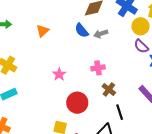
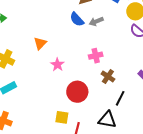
orange triangle: (43, 31) -> (40, 43), moved
black line: (120, 112) -> (120, 98), turned 49

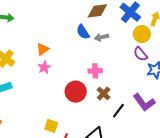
pink star: (57, 65) -> (44, 67), moved
red circle: (77, 92) -> (76, 92), moved
black line: (120, 98) -> (118, 111), moved

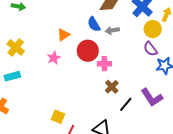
orange triangle: (43, 49) -> (63, 35), moved
red circle: (76, 92) -> (88, 51), moved

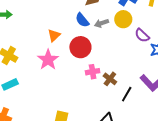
yellow circle: (153, 29) -> (123, 19), moved
pink star: (54, 58) -> (48, 60), size x1.5
pink cross: (104, 64) -> (93, 72), moved

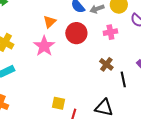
pink cross: (93, 72) -> (110, 32), moved
black line: (127, 94) -> (123, 79), turned -42

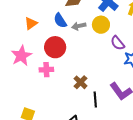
orange triangle: (50, 22) -> (31, 23), moved
pink cross: (110, 32) -> (46, 70), moved

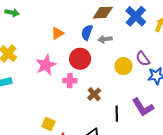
blue semicircle: (60, 21) -> (87, 32), turned 49
yellow circle: (101, 25) -> (123, 66), moved
brown cross: (80, 82) -> (94, 94), moved

